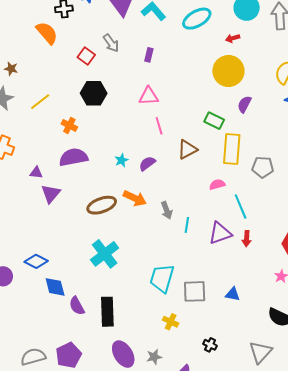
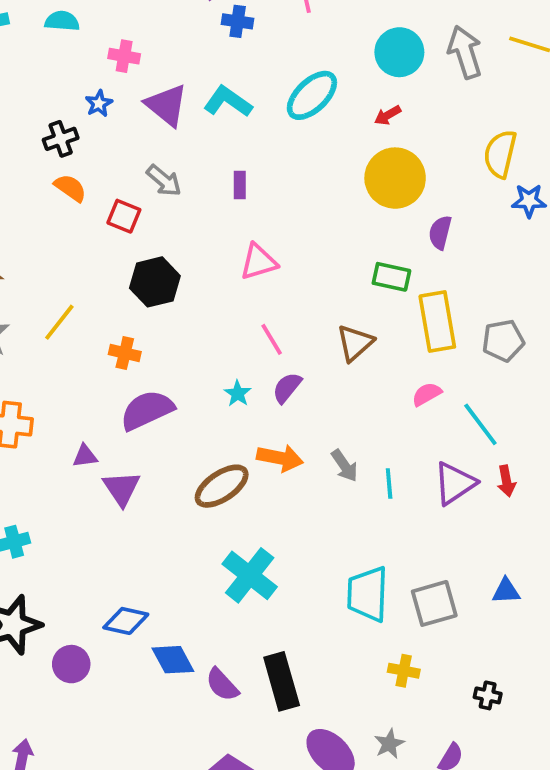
orange semicircle: (47, 33) -> (70, 188), moved, size x0.7
pink line: (159, 126) -> (272, 339), moved

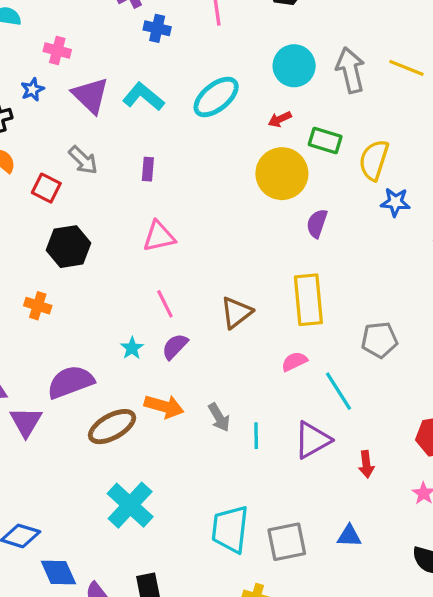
green rectangle: (391, 277) -> (325, 141), moved
gray pentagon: (503, 341) -> (379, 340), moved
purple semicircle: (147, 410) -> (71, 382), moved
red arrow: (506, 481) -> (366, 464), moved

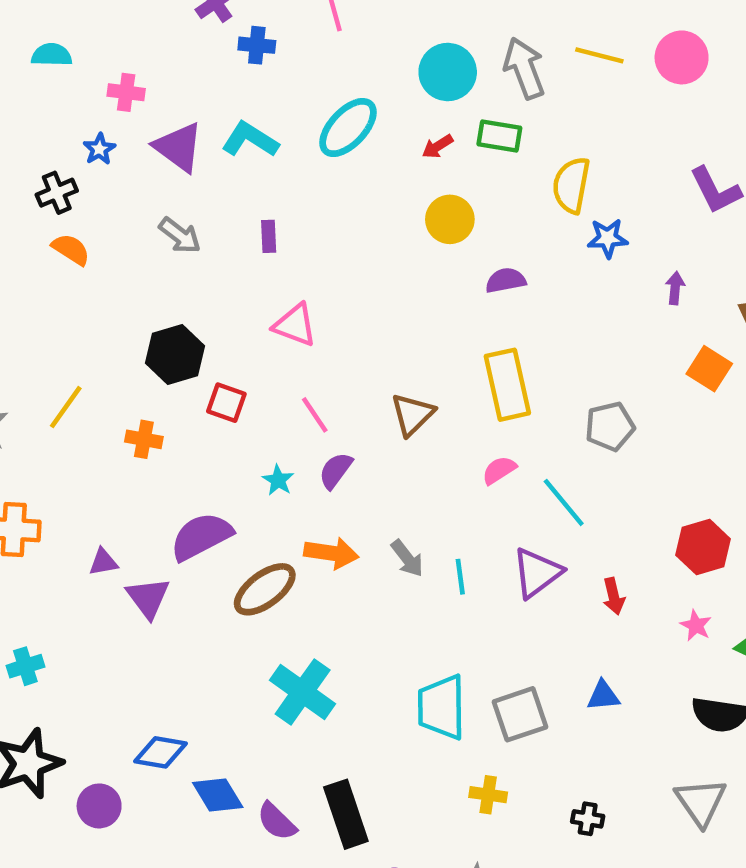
green rectangle: (325, 141) -> (499, 136), moved
yellow circle: (282, 174) -> (450, 219), size x0.7
red square: (46, 188) -> (226, 403), moved
purple semicircle: (317, 223) -> (506, 280), turned 68
pink triangle: (159, 236) -> (295, 325), turned 40

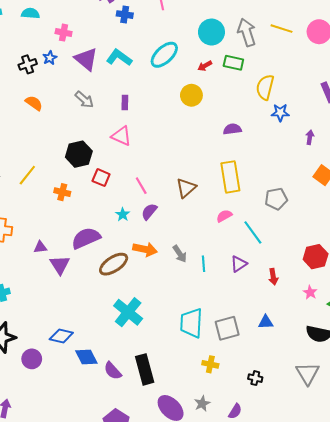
black cross: (57, 193) -> (28, 64), moved
yellow circle: (450, 219) -> (191, 95), moved
pink triangle: (295, 325) -> (121, 136), moved
purple triangle: (537, 573) -> (239, 264), size x0.7

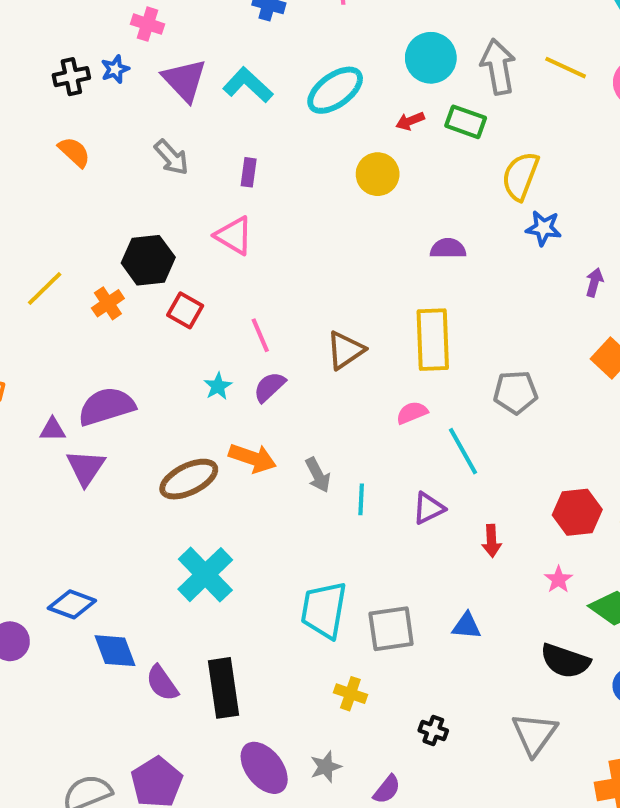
orange cross: (62, 192) -> (108, 303), moved, turned 35
purple semicircle: (86, 238) -> (106, 406), moved

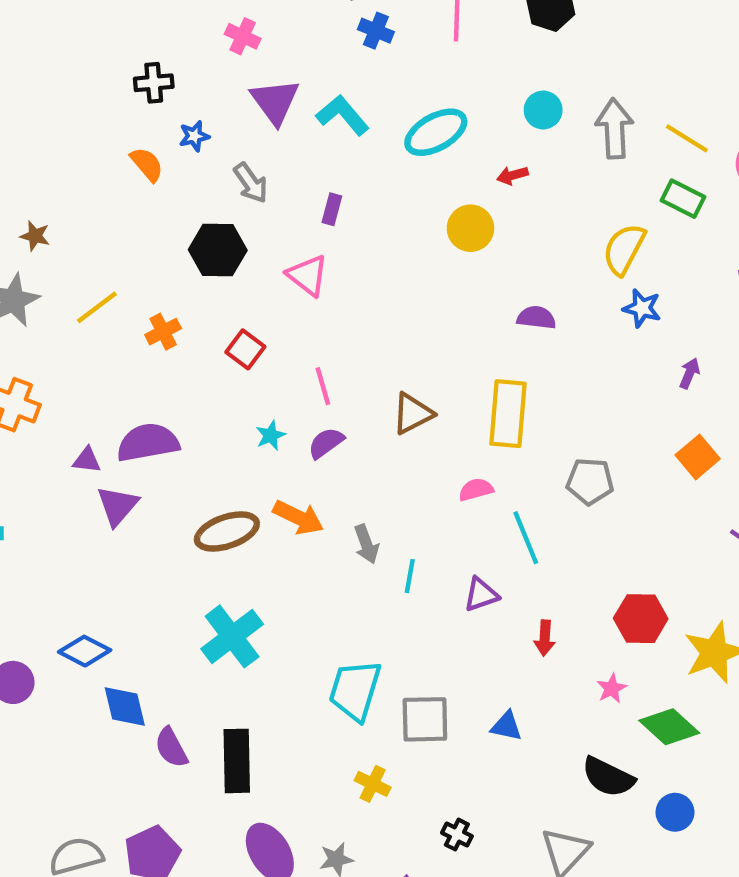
cyan circle: (431, 58) -> (543, 110), size x0.7
blue star: (115, 69) -> (194, 136), moved
green rectangle: (466, 122) -> (683, 199), moved
black hexagon: (148, 260) -> (218, 250), moved

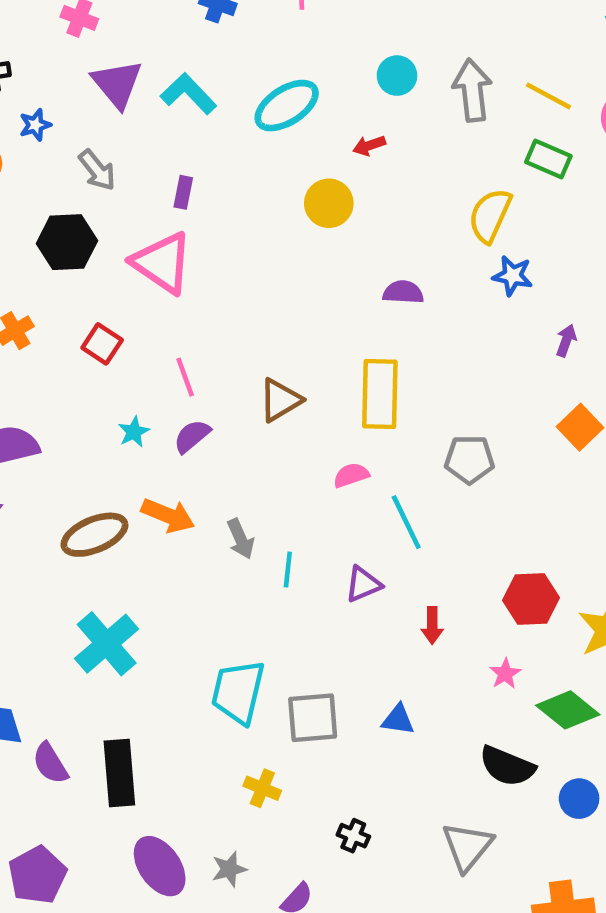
pink triangle: (308, 275) -> (162, 263), size x1.4

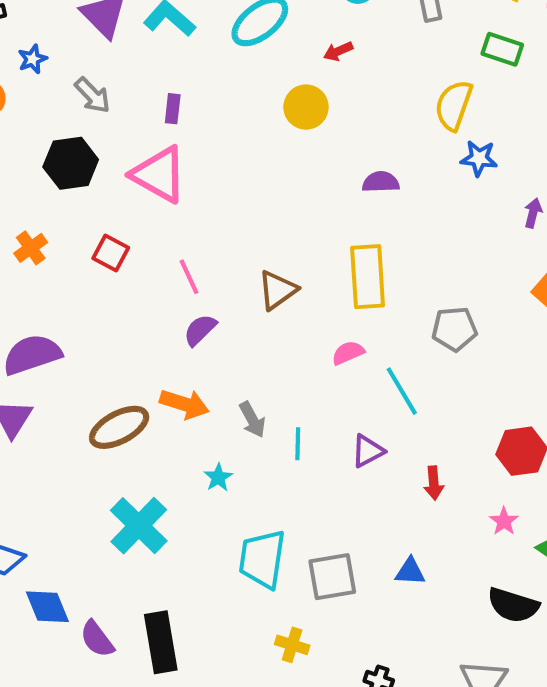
cyan star: (134, 432) -> (218, 477), moved

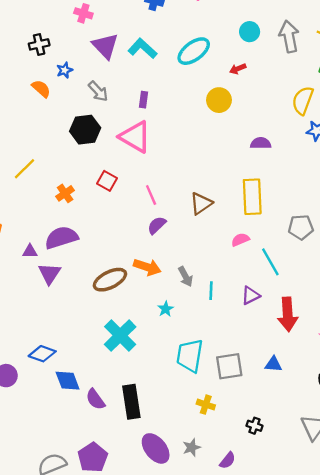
orange cross: (31, 248) -> (65, 193), moved
red arrow: (434, 483) -> (288, 314), size x1.8

